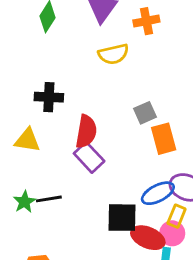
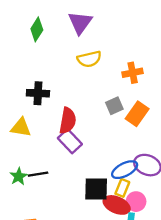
orange cross: (146, 21) -> (133, 73), moved
orange rectangle: (164, 139) -> (137, 114), moved, turned 50
yellow rectangle: (177, 216) -> (122, 188), moved

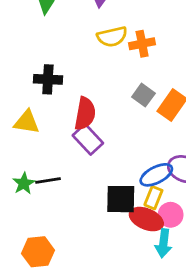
orange cross: (133, 73) -> (142, 44), moved
gray square: (114, 106) -> (143, 95), turned -30

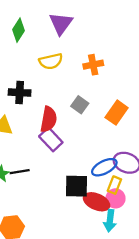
yellow semicircle: (112, 37) -> (51, 61), moved
gray square: (143, 95) -> (80, 105), moved
yellow rectangle: (153, 198) -> (114, 185), moved

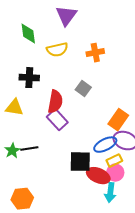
green diamond: (18, 30) -> (28, 34), moved, turned -40
orange rectangle: (117, 113) -> (118, 120), moved
yellow rectangle: (114, 185) -> (114, 161), turned 42

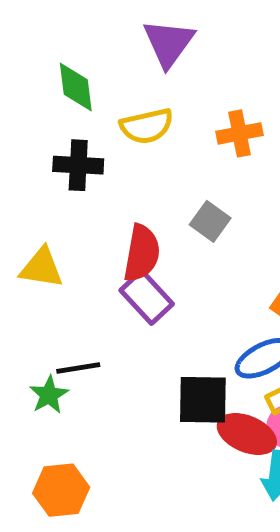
black cross: (29, 78) -> (78, 165), moved
green star: (12, 151) -> (49, 395), moved

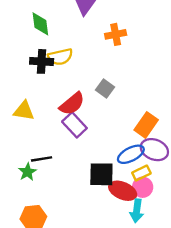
yellow semicircle: (147, 126) -> (60, 57), moved
orange cross: (240, 133) -> (116, 34), moved
red semicircle: (142, 253) -> (72, 104), turned 40

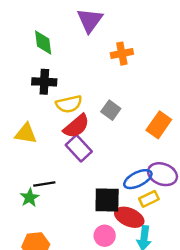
yellow semicircle: (60, 57) -> (69, 104), moved
orange rectangle: (146, 125) -> (159, 125), moved
pink circle: (143, 187) -> (105, 236), moved

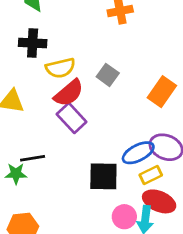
green star: (30, 198) -> (16, 174), turned 30
red ellipse: (129, 217) -> (159, 201), moved
pink circle: (105, 236) -> (124, 217), moved

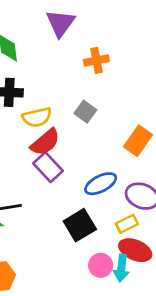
gray square: (108, 75) -> (85, 112), moved
blue ellipse: (138, 153) -> (101, 184), moved
black square: (103, 176) -> (80, 225), turned -32

